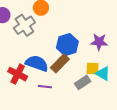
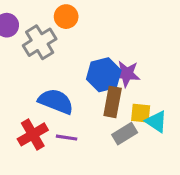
purple star: (99, 42) -> (127, 74), moved
brown rectangle: (60, 63) -> (113, 102), moved, turned -36
red cross: (18, 74) -> (33, 134), moved, turned 30

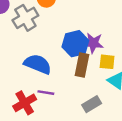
yellow square: (141, 113) -> (107, 62), moved
red cross: (33, 134) -> (25, 103), moved
gray rectangle: (125, 134) -> (92, 104), moved

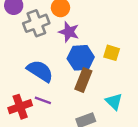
purple star: (93, 43) -> (69, 32), moved
yellow square: (107, 62) -> (112, 53), moved

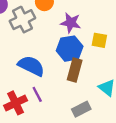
purple star: (69, 32) -> (71, 23), moved
purple line: (43, 100) -> (37, 94), turned 49

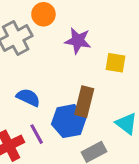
blue hexagon: (70, 49) -> (69, 121), moved
blue semicircle: (31, 66) -> (28, 97), size x0.7

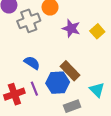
yellow square: (115, 63) -> (97, 31), moved, turned 32
brown rectangle: (84, 102) -> (70, 71), turned -66

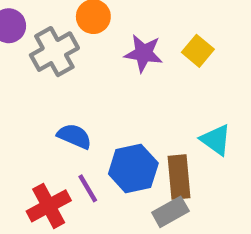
brown rectangle: (70, 71) -> (179, 177), moved, turned 48
cyan triangle: (97, 90) -> (216, 140), moved

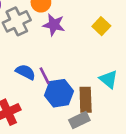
purple star: (144, 53) -> (54, 25), moved
purple line: (88, 188) -> (45, 76), moved

